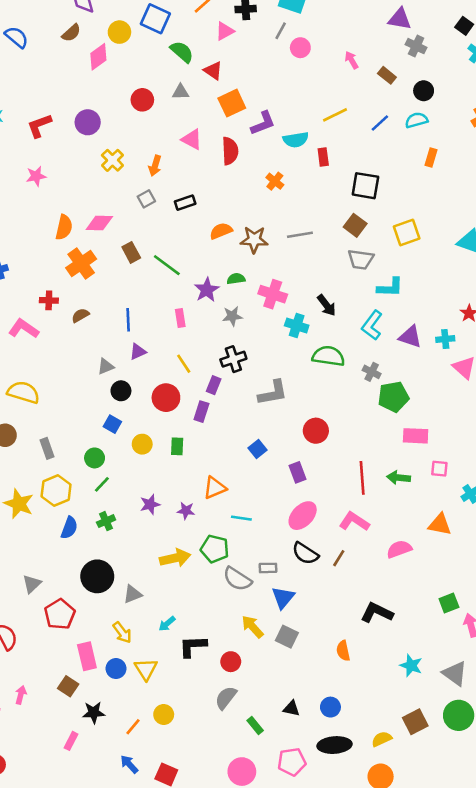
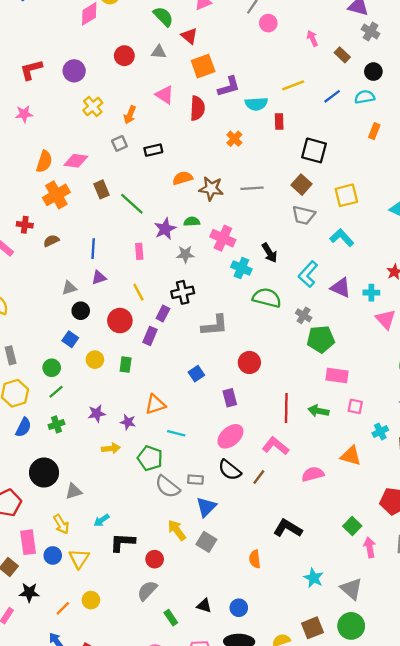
cyan L-shape: (390, 287) -> (342, 238), moved, turned -140
yellow arrow: (175, 558) -> (111, 448), moved, size x0.7
green square: (449, 603) -> (352, 526), turned -30

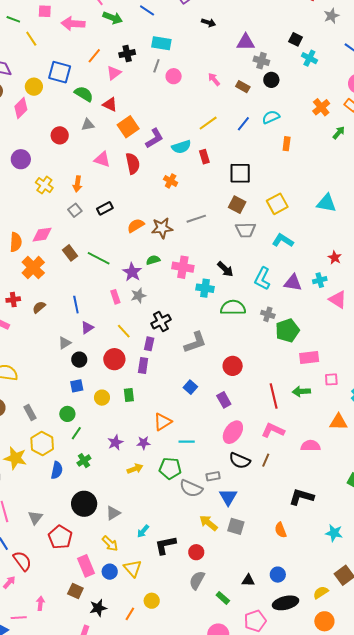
black circle: (373, 72) -> (271, 80), moved
gray star: (185, 254) -> (138, 296), moved
blue square: (70, 339) -> (77, 386), turned -32
pink semicircle: (313, 474) -> (311, 446), turned 30

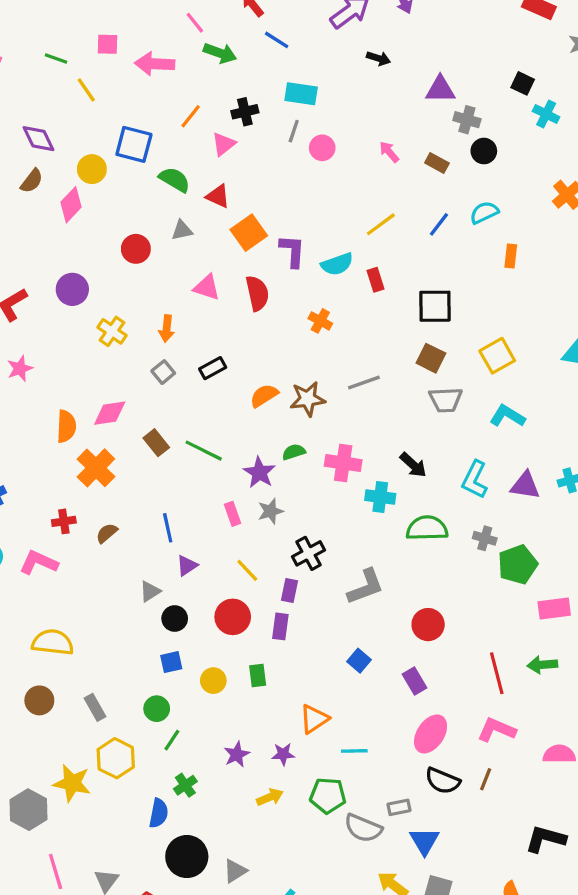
purple L-shape: (154, 138) -> (292, 251), turned -55
blue semicircle: (57, 470) -> (159, 813), moved

